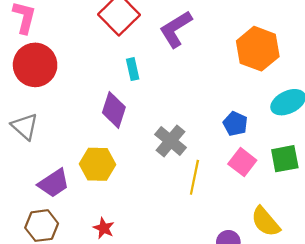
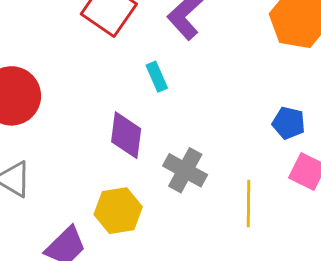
cyan rectangle: (133, 69) -> (157, 77), moved
gray cross: (170, 141) -> (185, 170), moved

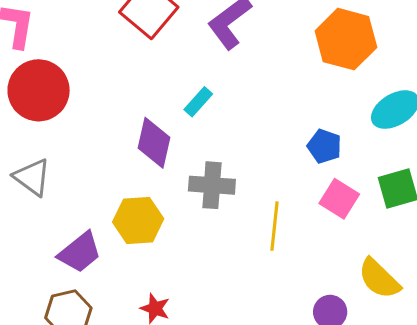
cyan rectangle: (157, 77) -> (198, 102), moved, turned 60
gray cross: (185, 170) -> (212, 185), turned -30

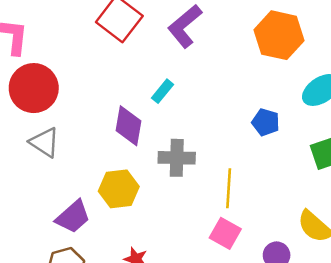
gray triangle: (32, 177) -> (45, 142), moved
pink square: (339, 199) -> (225, 233), moved

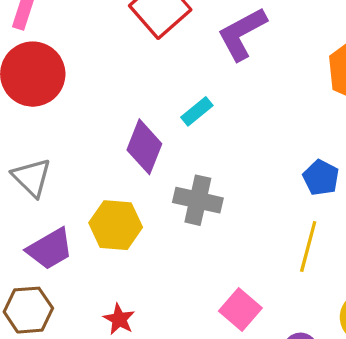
gray triangle: (45, 142) -> (32, 177), moved
yellow line: (229, 188) -> (308, 246), moved

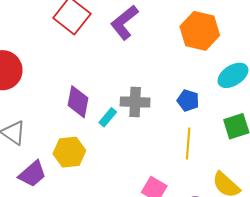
cyan rectangle: (197, 111) -> (108, 117), moved
gray cross: (198, 200) -> (135, 102), moved

